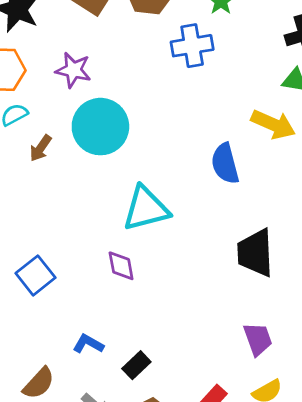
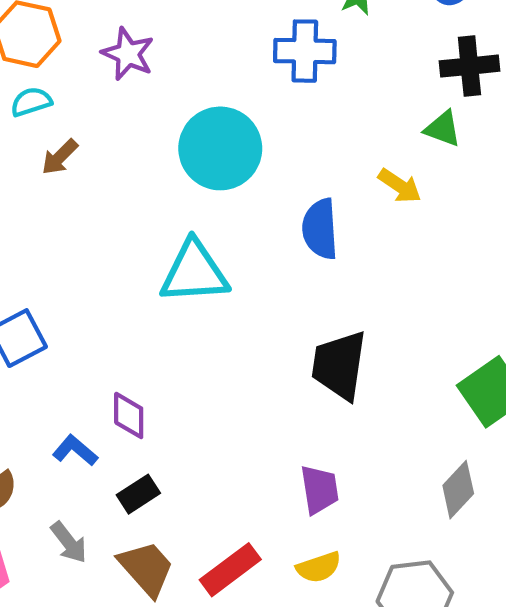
yellow arrow: (273, 124) -> (400, 186), size x0.7
cyan circle: (100, 127) -> (220, 148), moved
purple diamond: (121, 266) -> (129, 415), moved

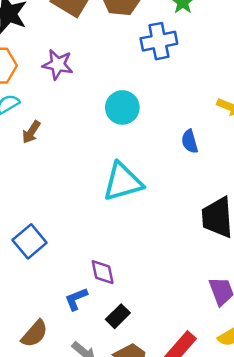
cyan circle: (220, 148) -> (122, 107), size x0.7
blue semicircle: (320, 229) -> (190, 141), size x0.7
blue L-shape: (75, 450) -> (76, 299), turned -50

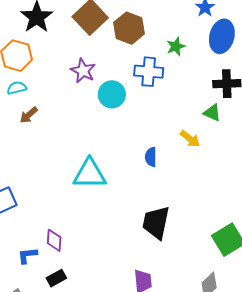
purple star: (58, 65) -> (83, 71), moved
cyan circle: (122, 107) -> (112, 94), moved

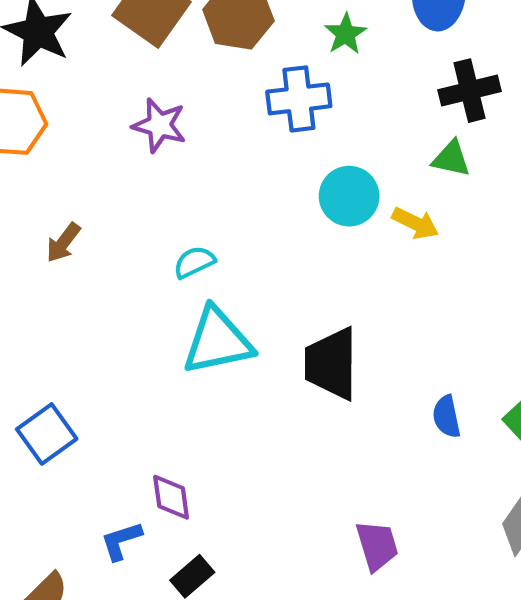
cyan semicircle: (17, 88) -> (194, 262), moved
cyan circle: (112, 94) -> (349, 196), moved
blue semicircle: (151, 157) -> (447, 417), moved
black trapezoid: (156, 223) -> (331, 364), moved

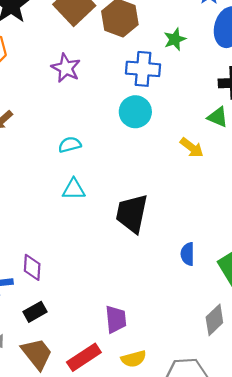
cyan circle: (349, 196) -> (135, 112), moved
cyan triangle: (218, 341) -> (74, 189), size x0.6
purple trapezoid: (377, 546) -> (116, 319), moved

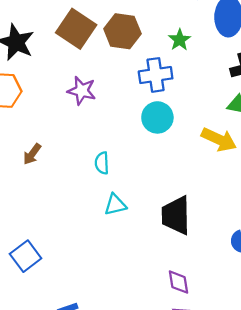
cyan semicircle: (70, 145) -> (102, 163), turned -65
yellow arrow: (192, 148) -> (219, 140), size x1.4
purple diamond: (32, 267) -> (178, 282), moved

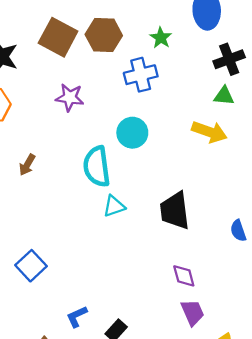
cyan circle: (157, 117) -> (132, 133), moved
cyan semicircle: (102, 163) -> (97, 167), size x1.8

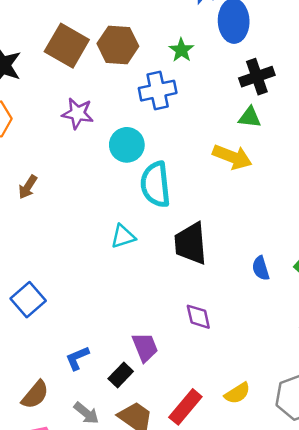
cyan circle: (132, 133) -> (127, 145), moved
cyan semicircle: (97, 167) -> (155, 184), moved
purple trapezoid: (193, 312) -> (145, 347), moved

